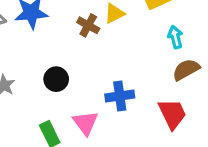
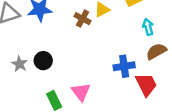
black circle: (56, 79) -> (43, 61), moved
blue cross: (120, 96) -> (124, 66), moved

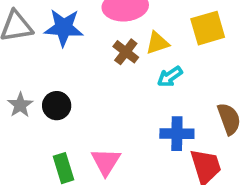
cyan arrow: (148, 27) -> (170, 77), moved, turned -119
brown semicircle: (156, 51) -> (229, 119), turned 90

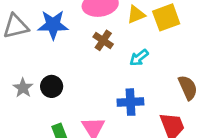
yellow triangle: (157, 43) -> (136, 15), moved
blue cross: (177, 134) -> (130, 102), moved

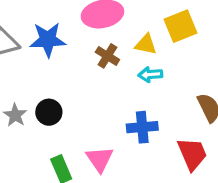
yellow triangle: (136, 15) -> (146, 44), moved, turned 36
cyan arrow: (139, 58) -> (150, 75), turned 36

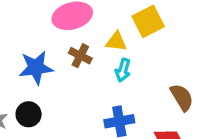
blue star: (48, 40) -> (36, 68), moved
cyan arrow: (150, 75) -> (123, 70), turned -65

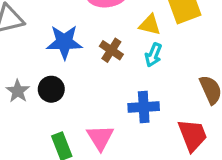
brown cross: (80, 56) -> (111, 50), moved

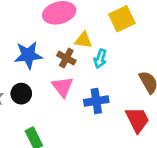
yellow triangle: (150, 25) -> (83, 40), moved
pink triangle: (100, 138) -> (62, 87), moved

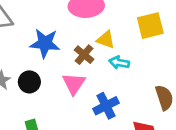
cyan arrow: (100, 59) -> (119, 63), turned 72
blue cross: (96, 101) -> (106, 106), turned -30

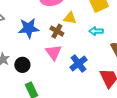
cyan arrow: (119, 63) -> (96, 31), moved
black circle: (29, 82) -> (22, 65), moved

